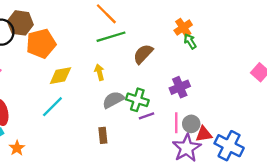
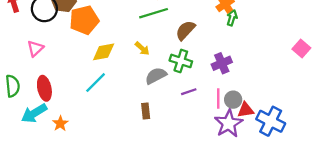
green arrow: (190, 41) -> (232, 18), turned 49
yellow arrow: (99, 72) -> (142, 48), turned 147
green cross: (137, 100) -> (181, 61), moved

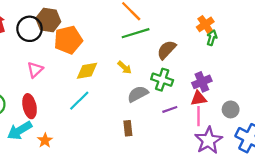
pink triangle: (35, 48) -> (35, 70), moved
gray circle: (233, 100) -> (231, 109), moved
red triangle: (246, 110) -> (199, 98), moved

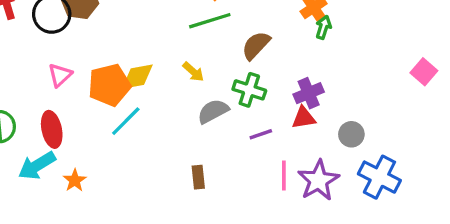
orange pentagon: (68, 40) -> (109, 85), moved
pink line: (199, 116) -> (284, 175), moved
brown rectangle: (128, 128) -> (198, 177), moved

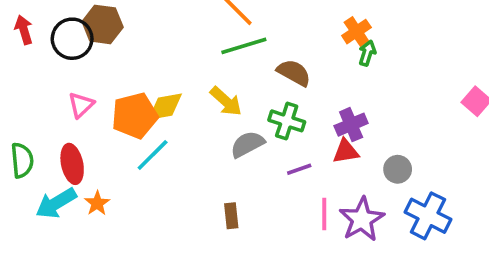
brown semicircle: (256, 45) -> (294, 73), turned 76
yellow arrow: (193, 72) -> (226, 101), size x1.4
orange star: (75, 180) -> (97, 203), moved

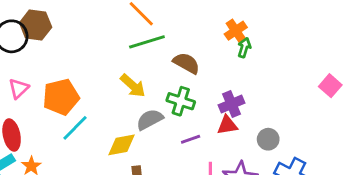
yellow diamond: (165, 107) -> (122, 145), moved

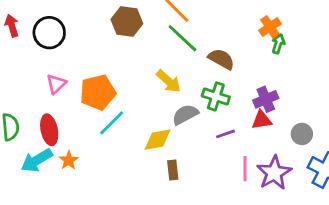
brown hexagon: (36, 25) -> (127, 22), moved
green line: (147, 42) -> (182, 38), turned 60

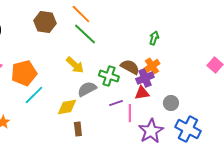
orange cross: (270, 27) -> (152, 66), moved
brown semicircle: (221, 59) -> (130, 67), moved
pink line: (245, 169) -> (130, 113), moved

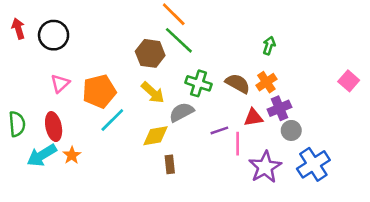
brown hexagon: (45, 22) -> (150, 53), moved
yellow arrow: (75, 65) -> (153, 93), moved
green cross: (109, 76) -> (199, 83), moved
purple cross: (145, 78) -> (279, 108), moved
blue cross: (188, 129) -> (313, 164), turned 30

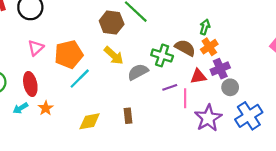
green arrow: (269, 46) -> (205, 27), moved
green cross: (199, 83) -> (162, 55), moved
yellow diamond: (155, 136) -> (90, 121), moved
cyan arrow: (42, 155) -> (20, 108), size x0.6

